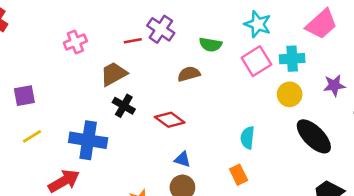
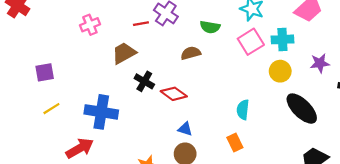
black cross: (124, 106) -> (144, 81), moved

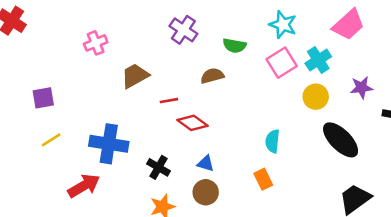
red line: (141, 24) -> (169, 101), moved
cyan cross: (282, 39) -> (318, 60), turned -30
black cross: (144, 81) -> (159, 167), moved

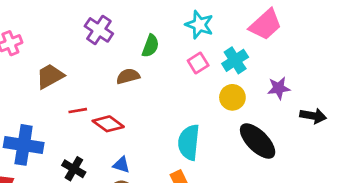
green semicircle: (234, 46) -> (150, 46), turned -80
pink square: (282, 63) -> (198, 63), size x0.7
red line: (169, 101) -> (78, 111), moved
cyan semicircle: (272, 141) -> (189, 142), size x1.5

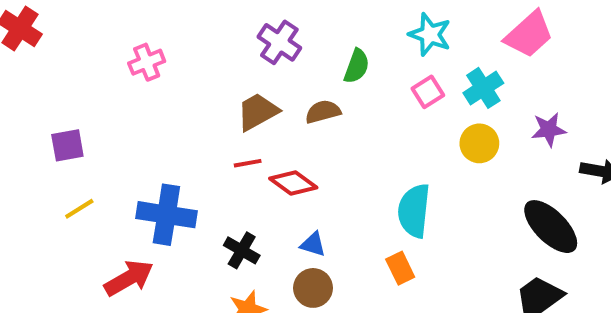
brown trapezoid: (50, 76) -> (258, 112), moved
black ellipse: (258, 141) -> (551, 227), moved

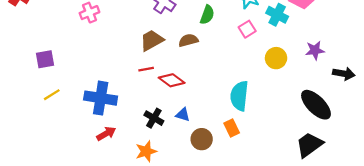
cyan cross: (483, 88) -> (277, 15), moved, turned -30
black cross: (242, 250) -> (154, 118), moved
red arrow: (129, 278) -> (106, 134), moved, size x0.7
brown circle: (313, 288) -> (202, 139), moved

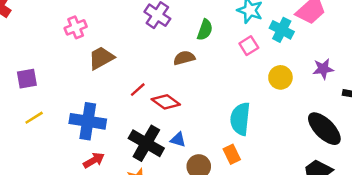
brown trapezoid: (152, 40) -> (101, 58), moved
red line: (146, 69) -> (138, 90), turned -32
black cross: (154, 118) -> (146, 143), size x1.6

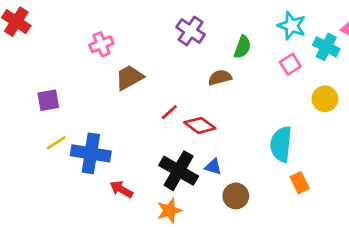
blue cross: (88, 121) -> (91, 153), moved
orange rectangle: (232, 154) -> (300, 183), moved
red arrow: (94, 160) -> (121, 189), turned -120

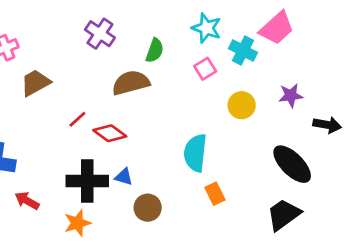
brown semicircle: (220, 78) -> (131, 83), size x1.5
black cross: (179, 171) -> (87, 181), turned -30

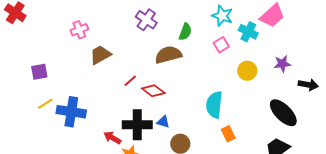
red arrow: (27, 201) -> (112, 138), moved

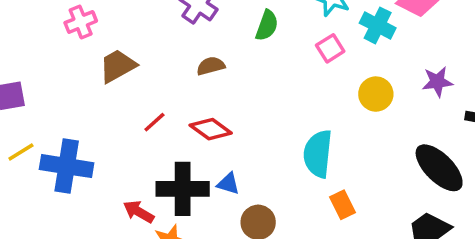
brown semicircle: (168, 55) -> (211, 66), moved, size x0.6
red line: (130, 81) -> (154, 122), moved

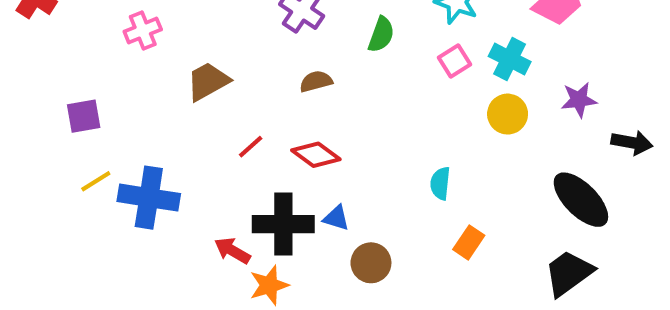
pink cross: (81, 22) -> (143, 30), moved
cyan cross: (378, 25) -> (510, 59), moved
cyan semicircle: (318, 154) -> (440, 183), size x0.6
orange rectangle: (342, 205) -> (469, 242), turned 60

